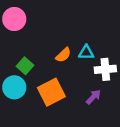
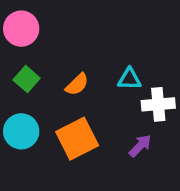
orange semicircle: (63, 55) -> (77, 84), moved
green square: (25, 66) -> (27, 79), moved

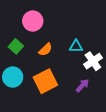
pink circle: (21, 29) -> (33, 21), moved
white cross: (158, 104) -> (93, 61), turned -30

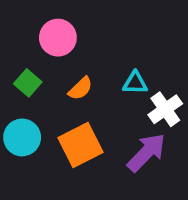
purple arrow: (82, 85) -> (146, 153), size x1.6

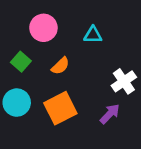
cyan triangle: (135, 83) -> (93, 35), moved
purple arrow: (146, 153) -> (110, 114), size x0.7

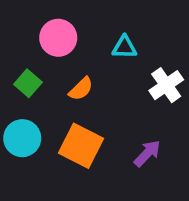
white cross: (124, 81) -> (166, 85), moved
orange square: (60, 108) -> (81, 146), turned -36

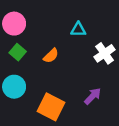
pink circle: (58, 38) -> (14, 24), moved
orange square: (81, 146) -> (51, 107), moved

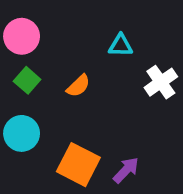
purple arrow: (93, 96) -> (126, 170), moved

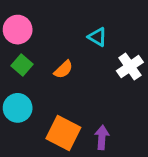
cyan triangle: (121, 45) -> (97, 37), turned 30
purple arrow: (126, 170) -> (102, 137), turned -40

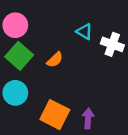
green square: (22, 65) -> (19, 56), size x1.5
white cross: (130, 66) -> (112, 44), moved, turned -35

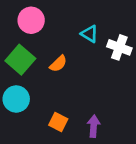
pink circle: (15, 25) -> (31, 20), moved
orange square: (55, 115) -> (58, 122), size x0.6

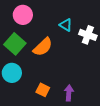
orange semicircle: (58, 64) -> (43, 47), size x1.5

